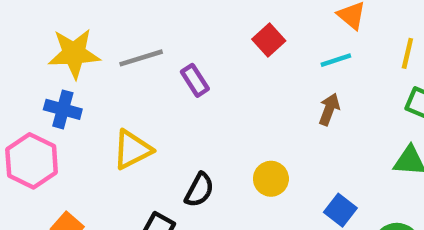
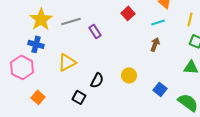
yellow star: (74, 53) -> (41, 19), turned -30

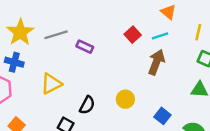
red square: (128, 13) -> (133, 35), moved
purple rectangle: (95, 31) -> (85, 47), turned -32
brown arrow: (155, 44) -> (156, 62), size x1.5

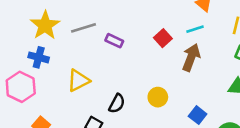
red square: (133, 35) -> (163, 38), moved

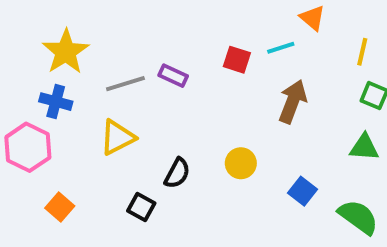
gray line: (83, 28) -> (125, 84), moved
cyan line: (195, 29) -> (281, 48), moved
red square: (163, 38) -> (237, 60), moved, turned -30

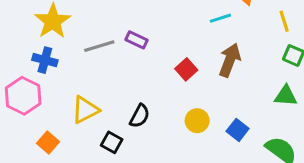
yellow line: (362, 52) -> (284, 21), turned -30
red square: (237, 60) -> (186, 69), moved, turned 30
yellow triangle: (117, 137) -> (85, 110), moved
yellow circle: (241, 163) -> (197, 121), moved

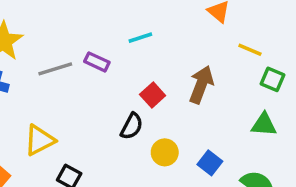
cyan line: (220, 18) -> (140, 38), moved
yellow line: (284, 21) -> (250, 50), moved, turned -50
black semicircle: (140, 116) -> (132, 126), moved

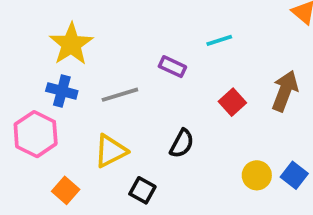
gray line: (55, 69) -> (120, 95), moved
black semicircle: (132, 126) -> (182, 143), moved
yellow circle: (165, 152) -> (257, 175), moved

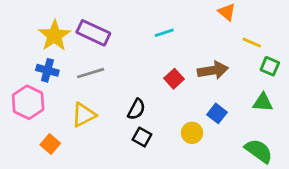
purple rectangle: (172, 67) -> (93, 33), moved, size x1.6
brown arrow: (285, 91) -> (213, 70), turned 60
blue square: (294, 175) -> (217, 113), moved
black square: (142, 190) -> (142, 137), moved

